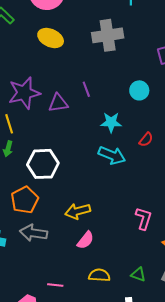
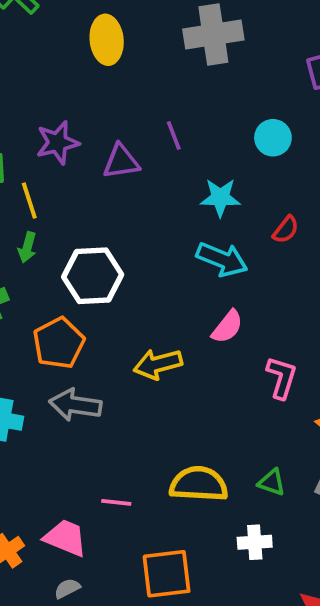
yellow ellipse: (51, 38) -> (107, 40), turned 60
purple star: (24, 93) -> (58, 143), size x0.7
pink semicircle: (85, 240) -> (227, 327), moved
yellow semicircle: (99, 275) -> (199, 484), size x1.4

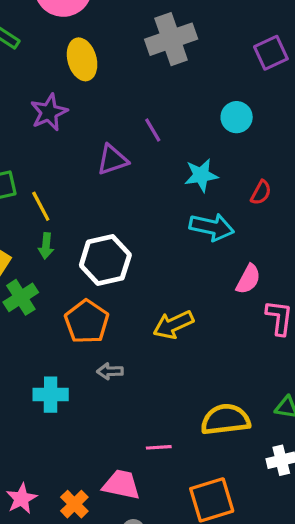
purple star: (58, 143) -> (49, 112), moved
pink semicircle: (227, 327) -> (248, 279), moved
gray arrow: (75, 405) -> (110, 371), size x0.6

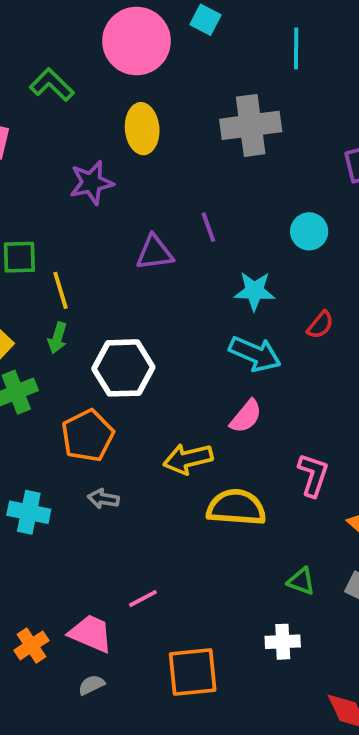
pink semicircle: (248, 279) -> (246, 416), moved
yellow semicircle: (225, 420) -> (236, 507), moved
pink line: (159, 447) -> (143, 599), turned -35

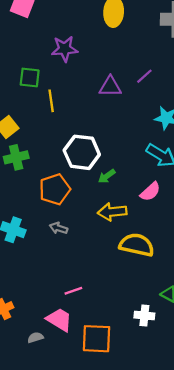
purple star: (91, 183) -> (65, 49), moved
purple line: (208, 227) -> (144, 76), turned 60
green arrow: (57, 338) -> (107, 176), moved, turned 30
pink trapezoid: (91, 634) -> (59, 320), moved
white cross: (283, 642) -> (144, 316), moved

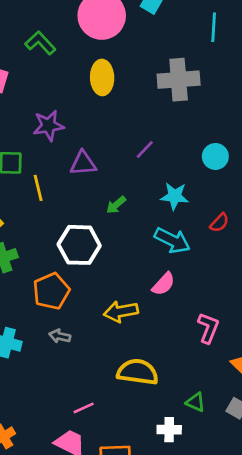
purple triangle: (110, 87) -> (83, 163), moved
green arrow: (107, 176) -> (116, 205), moved
yellow semicircle: (137, 245) -> (138, 372), moved

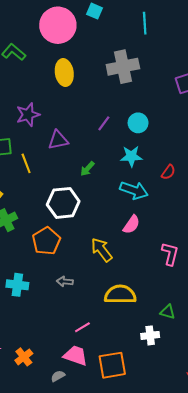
cyan circle: (215, 156) -> (138, 123), moved
yellow arrow: (121, 311) -> (102, 250), turned 70
gray arrow: (60, 336) -> (65, 282), moved

